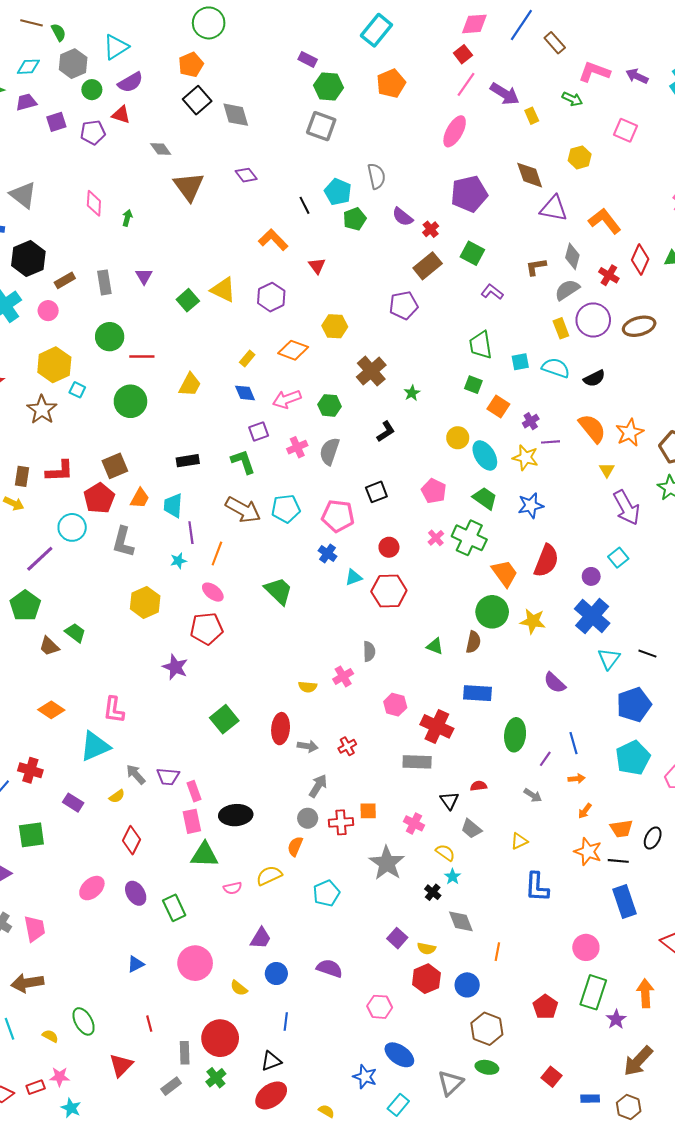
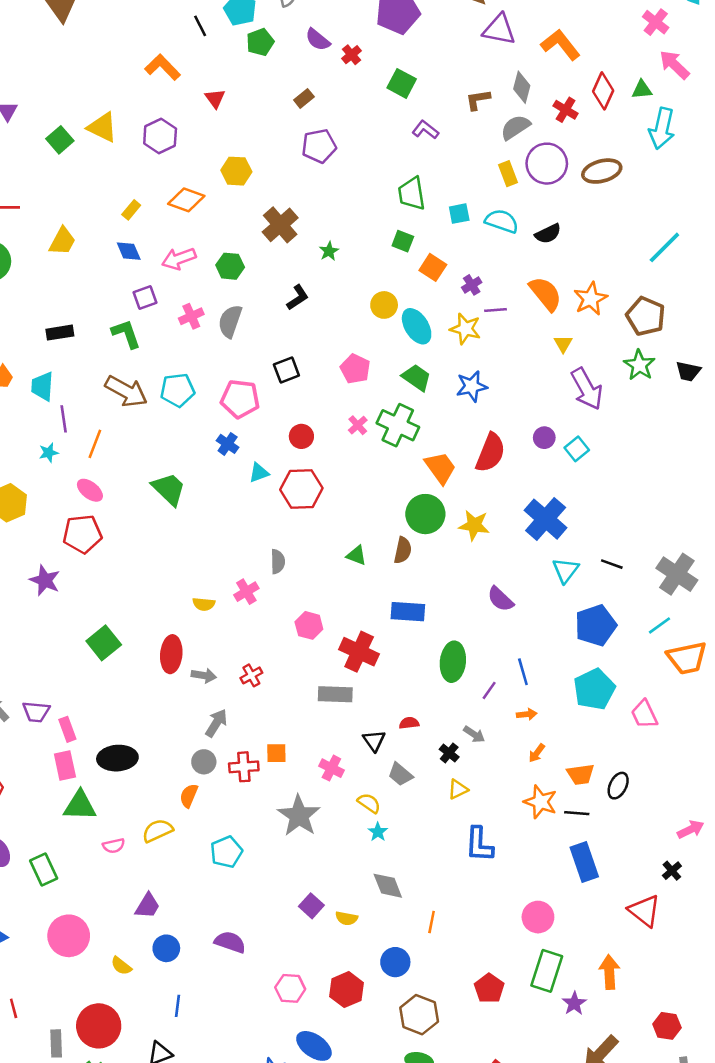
brown rectangle: (428, 266) -> (304, 98), moved, size x0.6
purple circle: (591, 576) -> (544, 438), moved
black cross: (433, 892) -> (449, 753), moved
red hexagon: (426, 979) -> (346, 990), moved

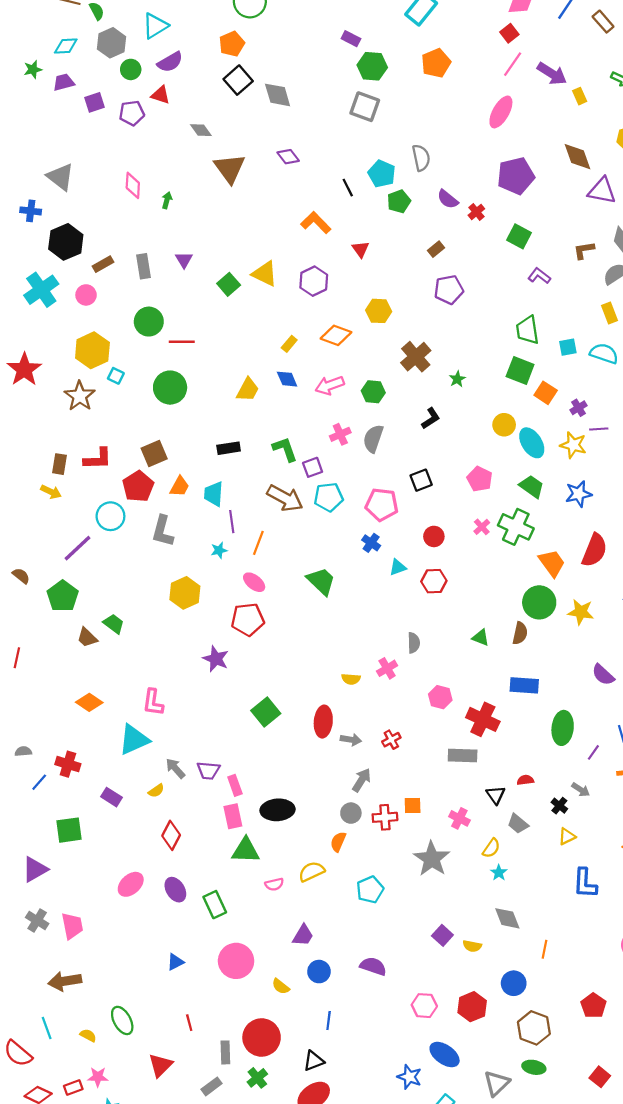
yellow trapezoid: (62, 241) -> (248, 390), moved
green square: (403, 241) -> (520, 370), size x1.5
purple square: (145, 297) -> (313, 467), moved
red hexagon: (301, 489) -> (434, 581), size x0.7
yellow semicircle: (369, 803) -> (491, 848), turned 90

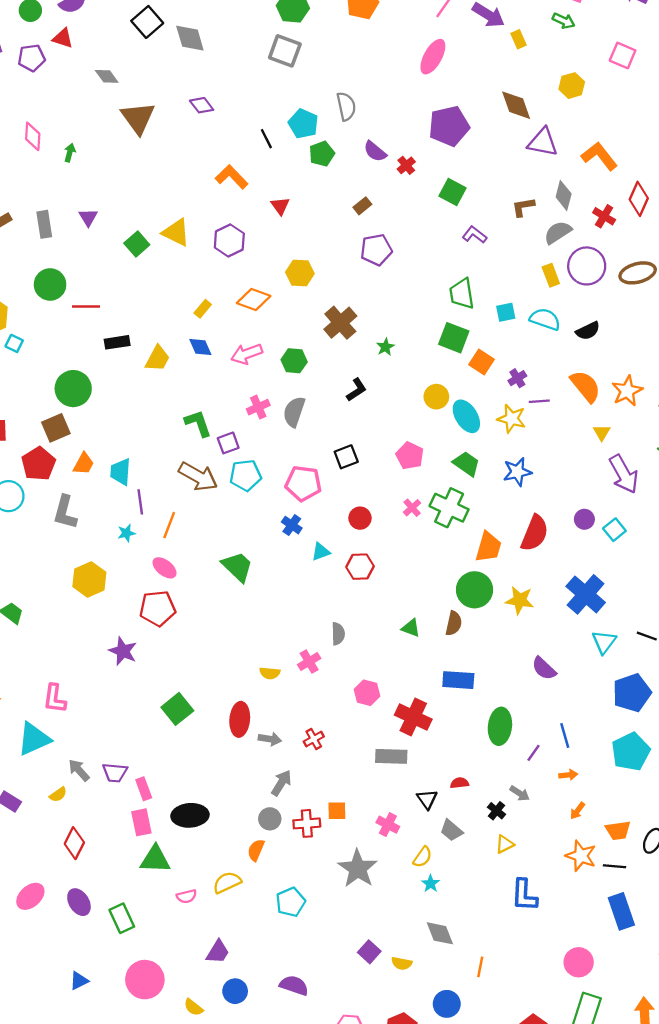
green circle: (170, 388) -> (73, 389), moved
black rectangle: (229, 448) -> (117, 342), moved
orange trapezoid: (552, 563) -> (488, 547), turned 52

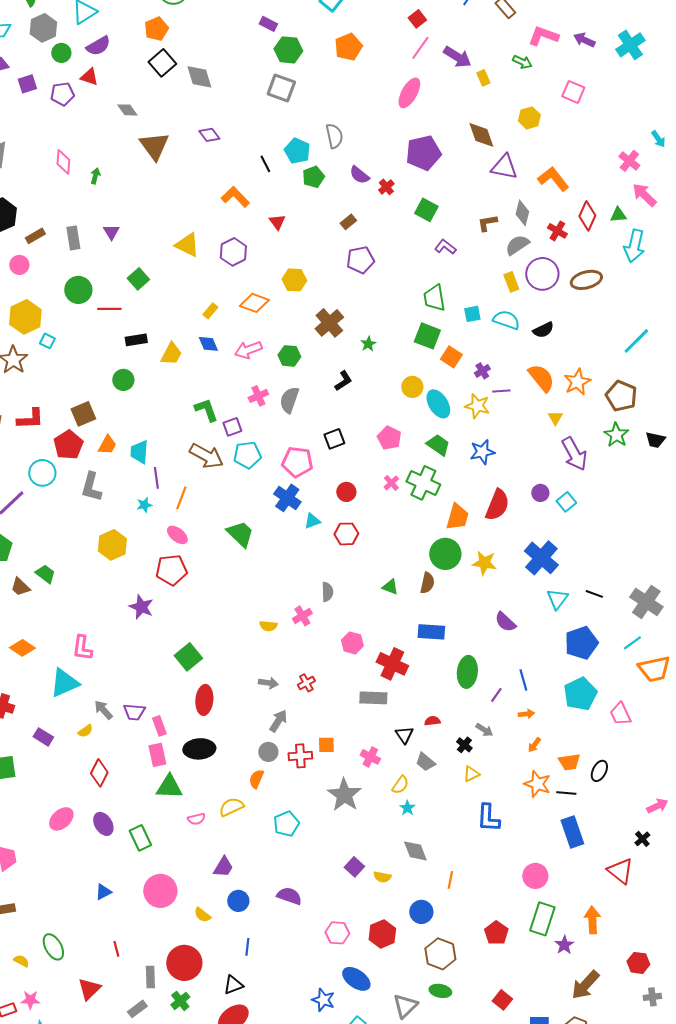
green square: (137, 244) -> (138, 279), moved
green circle: (73, 389) -> (123, 380), moved, size x0.7
blue cross: (292, 525) -> (287, 498), size x1.5
red ellipse: (240, 719) -> (204, 700), moved

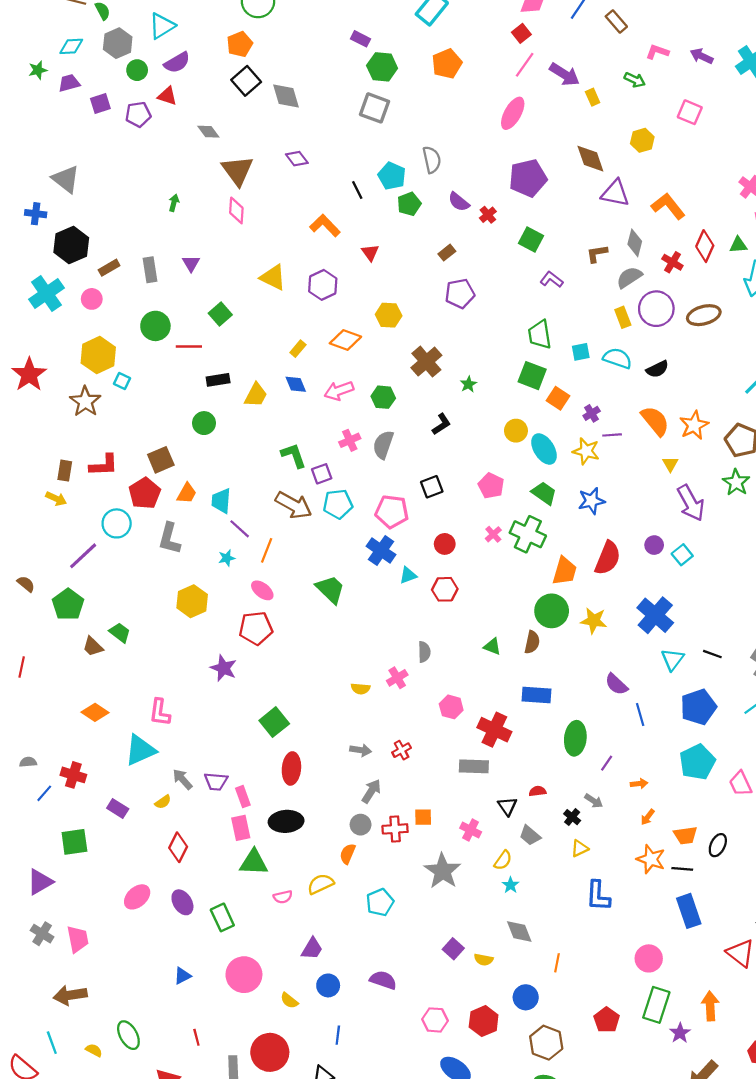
pink L-shape: (543, 36) -> (657, 52), size x0.7
pink diamond: (63, 162) -> (236, 210), moved
purple line: (156, 478) -> (240, 529), turned -40
blue line: (523, 680) -> (640, 715), moved

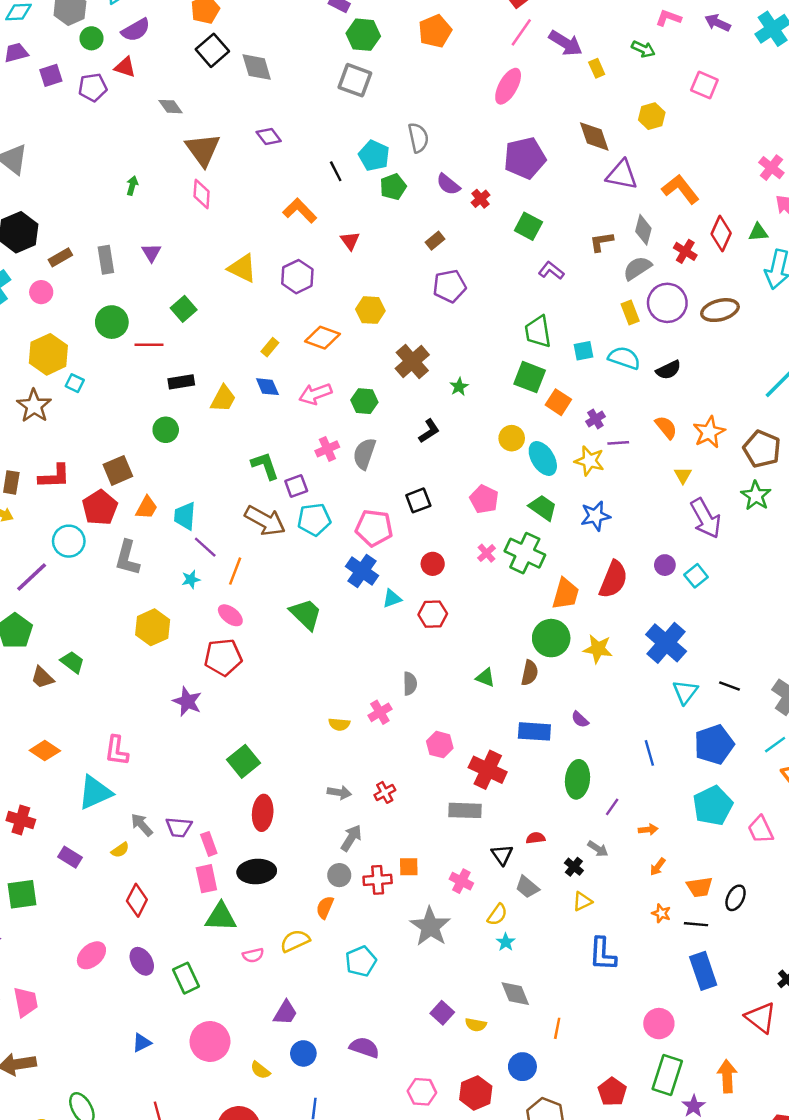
orange semicircle: (655, 421) -> (666, 427), size x0.7
purple semicircle: (616, 684) -> (580, 719), moved, size x0.7
orange star: (651, 859) -> (661, 913), size x0.6

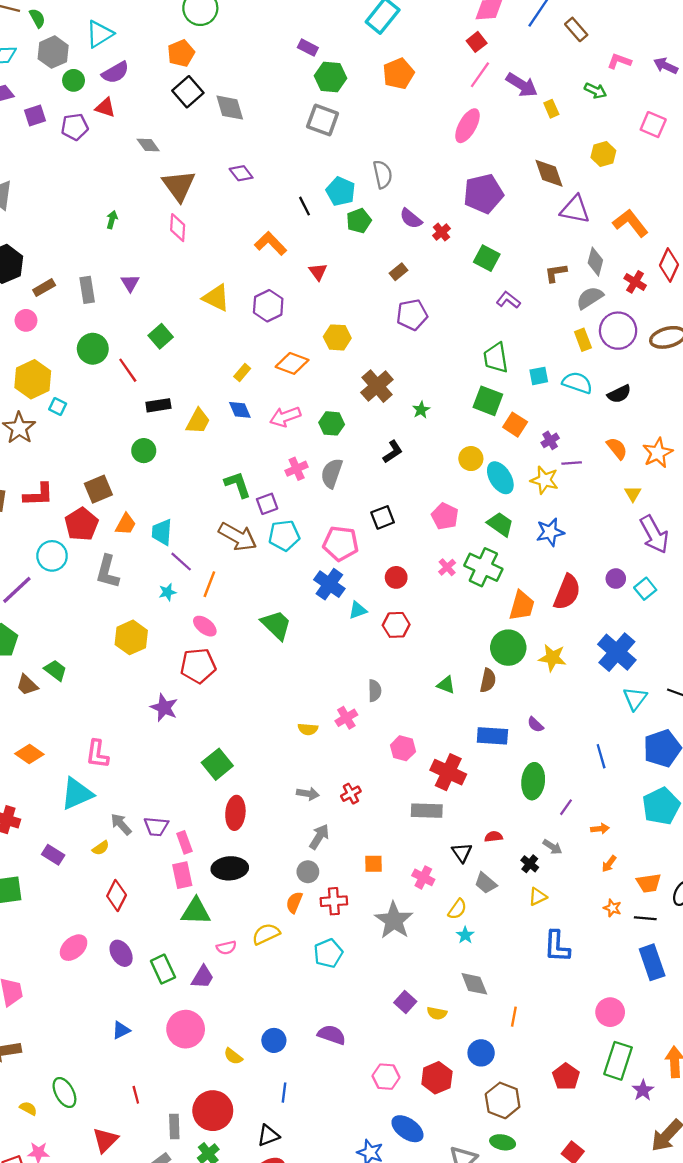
red line: (149, 345) -> (128, 370), turned 55
red cross: (378, 880) -> (334, 901), moved
purple trapezoid: (285, 1013) -> (203, 977), moved

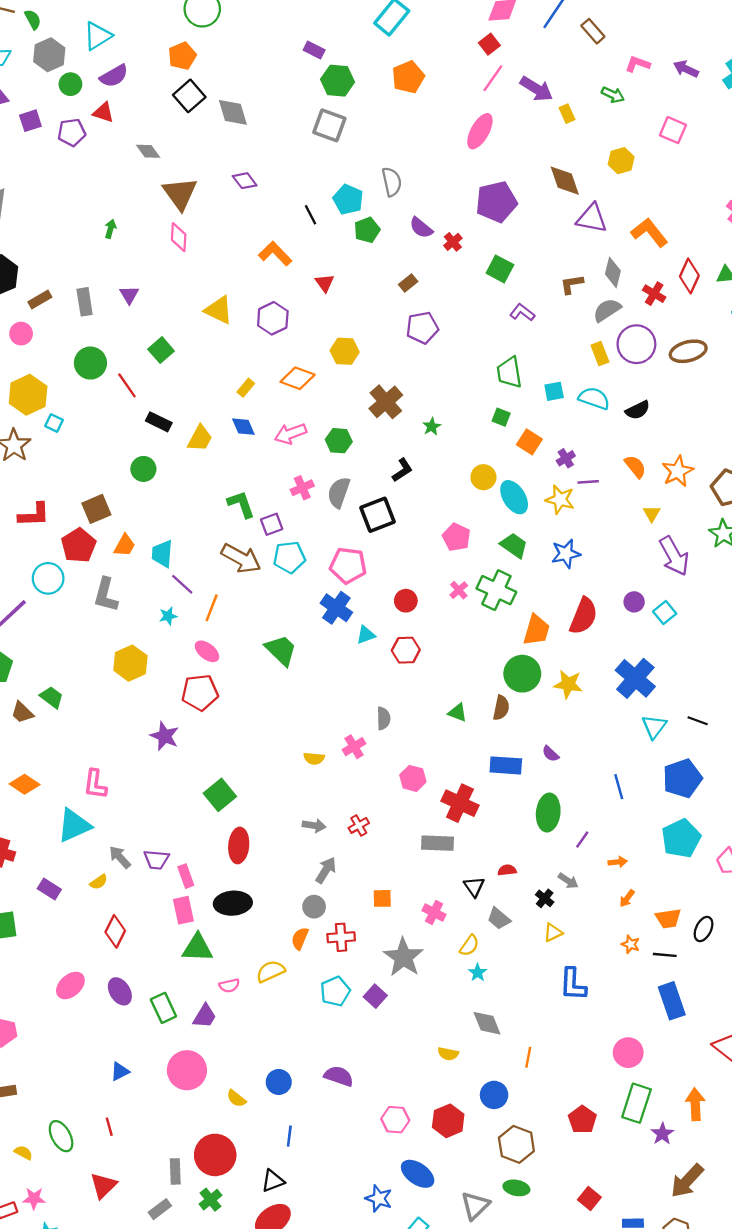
green square: (488, 401) -> (501, 417), size x0.6
black rectangle: (158, 405) -> (159, 422), turned 35
black square: (383, 517) -> (378, 515), moved, size x1.4
purple square: (405, 1002) -> (375, 996), moved
red line: (136, 1095) -> (109, 1127), moved

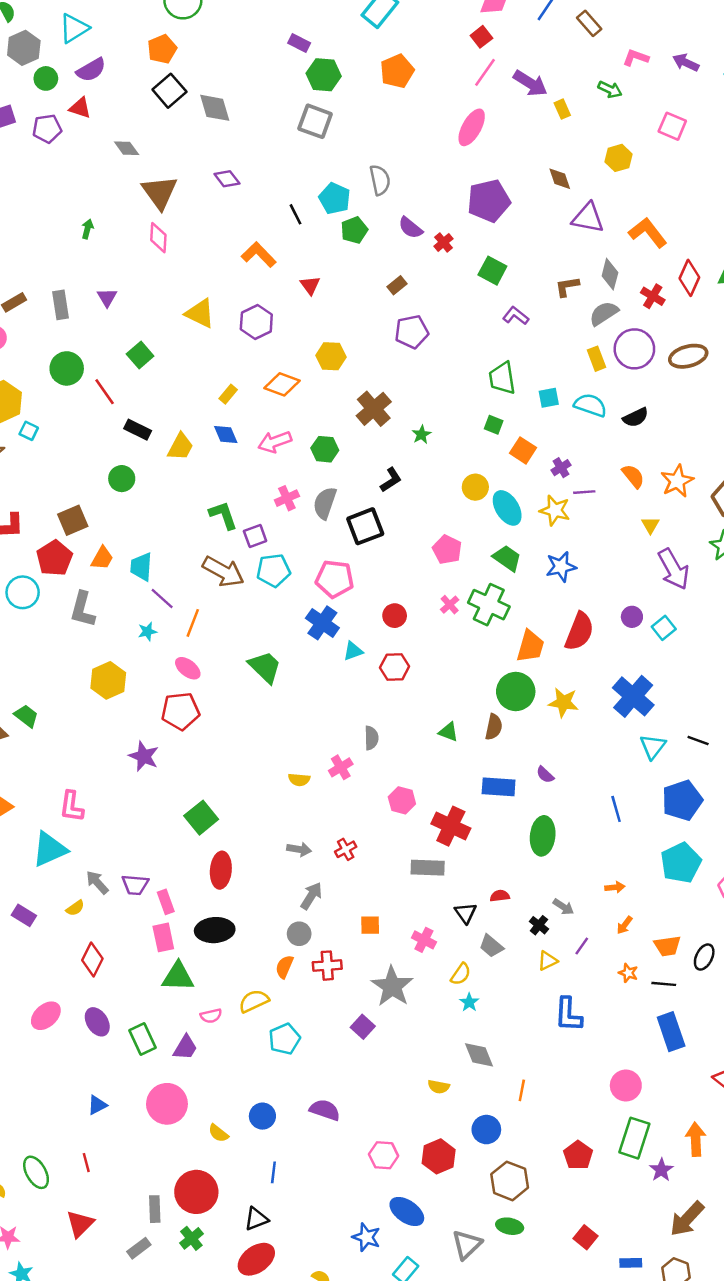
brown diamond: (565, 181) -> (560, 179), size x0.7
purple line: (582, 840) -> (582, 946), moved
cyan pentagon: (335, 991) -> (284, 1039), moved

